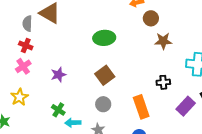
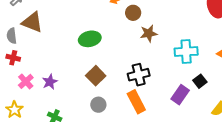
pink cross: (23, 66) -> (26, 81), moved
black cross: (163, 82) -> (139, 75), moved, size x1.5

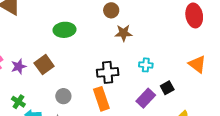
cyan cross: (186, 52) -> (146, 65), moved, size x0.6
brown square: (96, 76) -> (44, 65), moved

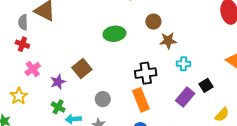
brown circle: (111, 10) -> (153, 22), moved
green ellipse: (64, 30) -> (114, 34), moved
brown star: (124, 33) -> (168, 41), moved
purple star: (19, 66) -> (58, 82), moved

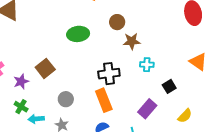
purple rectangle: (185, 97) -> (147, 109), moved

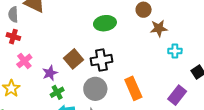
black cross: (109, 74) -> (101, 60), moved
gray circle: (66, 99) -> (95, 89), size x1.5
green cross: (21, 107) -> (57, 92), moved, turned 32

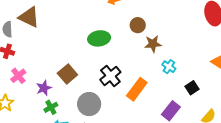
cyan cross: (175, 51) -> (169, 67), turned 32
black cross: (101, 60) -> (110, 76), moved, turned -30
orange rectangle: (133, 88) -> (137, 89), moved, turned 60

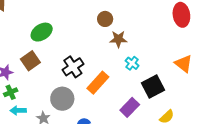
green ellipse: (99, 38) -> (42, 32), moved, turned -30
black square: (192, 88) -> (153, 86), size x1.6
gray circle: (89, 104) -> (62, 99), moved

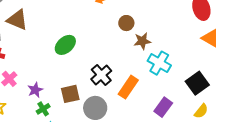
brown square: (30, 61) -> (70, 94), moved, turned 30
cyan cross: (132, 63) -> (159, 63), size x1.6
orange triangle: (184, 64) -> (210, 38), moved
black square: (153, 86) -> (197, 83), moved

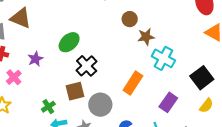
black cross: (101, 75) -> (87, 66), moved
purple star: (35, 90) -> (35, 59), moved

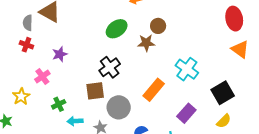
brown star: (146, 37) -> (146, 43), moved
green ellipse: (69, 42) -> (117, 29), moved
pink cross: (14, 77) -> (42, 77), moved
green cross: (48, 107) -> (59, 104), moved

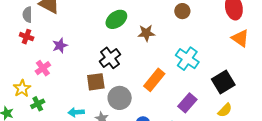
brown circle: (158, 26) -> (182, 11), moved
green cross: (59, 104) -> (38, 104), moved

